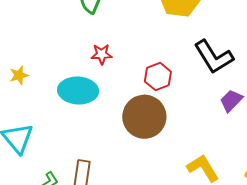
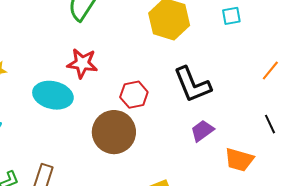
red star: (102, 54) -> (82, 63), size x1.4

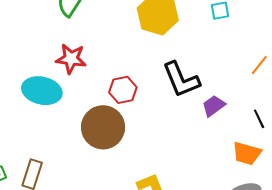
purple trapezoid: (202, 131) -> (214, 106), moved
orange trapezoid: (239, 160) -> (247, 153), moved

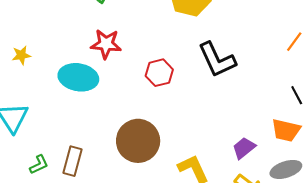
purple trapezoid: (214, 106) -> (244, 148), moved
brown circle: (103, 127) -> (138, 141), moved

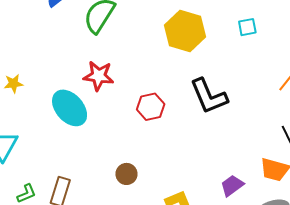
cyan ellipse: (78, 77) -> (70, 108), turned 36
brown circle: (138, 141) -> (126, 174), size x0.5

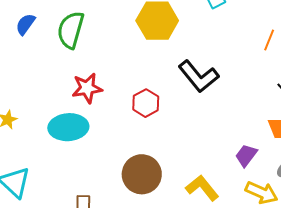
cyan ellipse: (70, 108) -> (68, 127), turned -36
brown circle: (126, 174) -> (142, 174), size x1.8

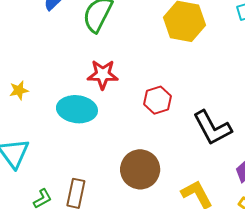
black L-shape: (199, 76) -> (212, 128), moved

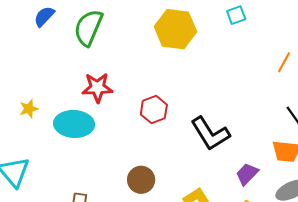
yellow star: (19, 90) -> (29, 109), moved
brown circle: (140, 169) -> (141, 180), size x0.7

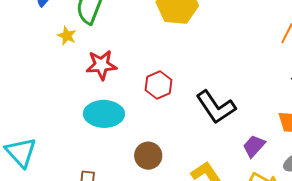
yellow star: (29, 109) -> (67, 36), moved, turned -30
cyan ellipse: (74, 124) -> (104, 114), moved

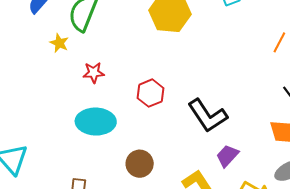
red star: (101, 65) -> (94, 73), size x0.7
purple trapezoid: (254, 146) -> (227, 156), moved

